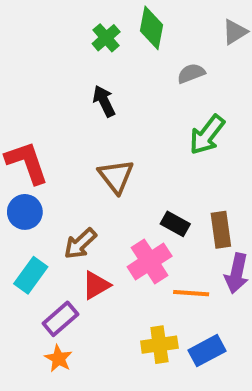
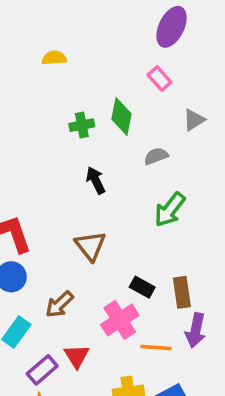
green cross: (106, 38) -> (82, 125), turned 30
black arrow: (104, 101) -> (96, 180), moved
red triangle: (96, 285) -> (77, 356), moved, turned -32

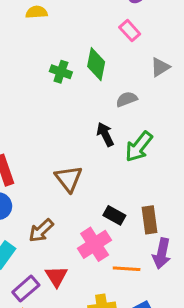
green cross: (82, 125) -> (61, 72), turned 30
black arrow: (96, 180) -> (105, 134), moved

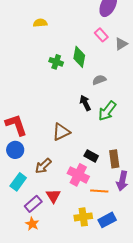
gray triangle: (160, 67) -> (121, 44), moved
brown triangle: (69, 179) -> (61, 132), turned 42
pink cross: (95, 244) -> (78, 175), turned -30

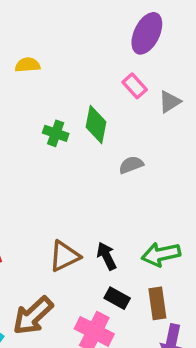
black arrow: (85, 103) -> (107, 256), moved
green arrow: (107, 111) -> (161, 254), moved, turned 40
brown arrow: (43, 166) -> (33, 316), size x1.4

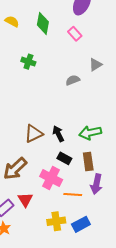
yellow semicircle: (28, 65) -> (12, 21), turned 32
gray triangle: (170, 102) -> (95, 65), moved
green diamond: (96, 125) -> (43, 23), moved

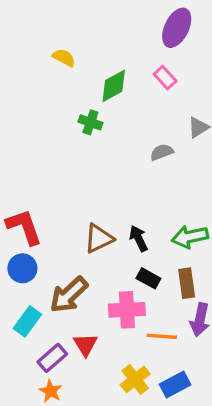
green diamond: (43, 23) -> (114, 86), moved, turned 50
pink cross: (51, 178) -> (127, 310), turned -30
yellow cross: (56, 221) -> (135, 379), turned -30

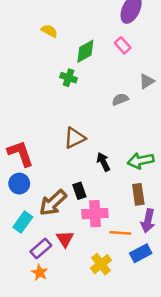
brown triangle: (99, 238) -> (75, 138), moved
black rectangle: (148, 278) -> (79, 191), moved, turned 42
blue rectangle: (175, 384) -> (141, 253), moved

